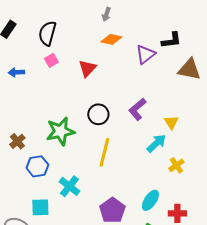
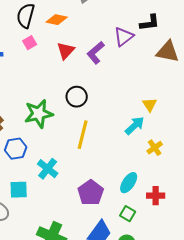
orange diamond: (111, 39) -> (57, 20), moved
purple L-shape: (137, 109) -> (96, 53), moved

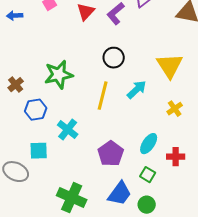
black circle: (77, 97) -> (114, 58), moved
yellow triangle: (150, 105) -> (170, 66), size x1.8
cyan arrow: (135, 126) -> (137, 90), moved

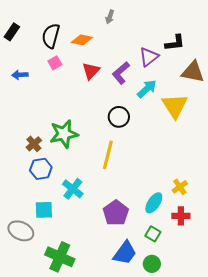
yellow triangle: (170, 66) -> (175, 106), moved
brown cross: (16, 85) -> (34, 144), moved
cyan arrow: (137, 90) -> (147, 89), moved
yellow cross: (175, 109) -> (180, 187), moved
green cross: (72, 198) -> (60, 257), moved

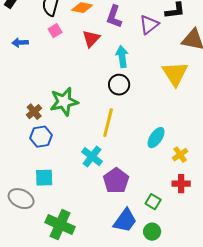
purple L-shape: (121, 73) -> (114, 17), moved, turned -30
cyan arrow: (147, 89) -> (122, 57), moved, turned -55
cyan cross: (73, 189) -> (92, 157), moved
cyan ellipse: (154, 203) -> (156, 138), moved

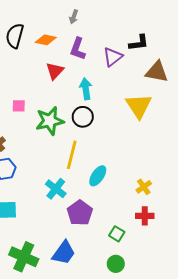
pink square: (55, 31) -> (19, 106), moved, turned 32
green star: (64, 102) -> (50, 121), moved
cyan ellipse: (156, 138) -> (98, 176), moved
blue trapezoid: (125, 221) -> (64, 253), moved

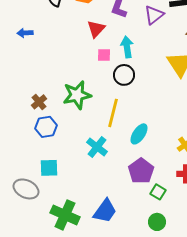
pink square: (19, 106) -> (104, 55), moved
green star: (50, 121) -> (77, 95), moved
purple pentagon: (80, 213) -> (141, 171), moved

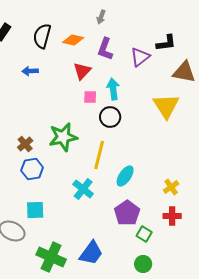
blue arrow: (25, 33) -> (30, 71), moved

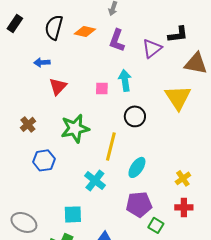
red triangle: (82, 71) -> (58, 86), moved
black circle: (110, 117) -> (135, 116), moved
brown cross: (25, 144) -> (28, 124), moved
cyan square: (35, 210) -> (73, 214), moved
purple pentagon: (127, 213) -> (139, 204), turned 30

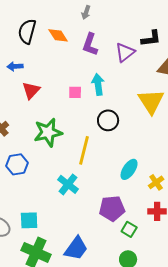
orange diamond: (85, 31) -> (58, 35), turned 45
cyan ellipse: (137, 167) -> (129, 169), moved
cyan square: (73, 214) -> (29, 220), moved

